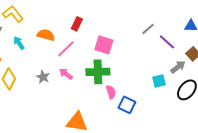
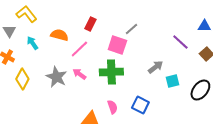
gray line: (148, 29) -> (131, 29), moved
gray arrow: (178, 67) -> (155, 67), moved
gray star: (43, 77) -> (56, 77), size x1.5
pink semicircle: (111, 92) -> (112, 107), moved

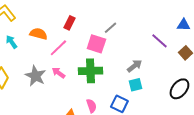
cyan square: (172, 81) -> (135, 85), moved

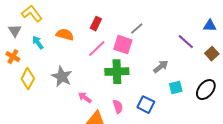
pink line: (58, 48) -> (97, 49), moved
pink arrow: (58, 73) -> (85, 98), moved
cyan square: (135, 85) -> (176, 88), moved

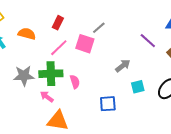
green cross: (117, 72) -> (51, 74), moved
gray star: (62, 77) -> (24, 76), turned -30
blue square: (146, 105) -> (108, 104), turned -30
pink semicircle: (118, 107) -> (75, 82), moved

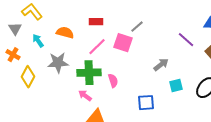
red rectangle: (58, 23) -> (96, 22), turned 64
gray star: (24, 76) -> (58, 63), moved

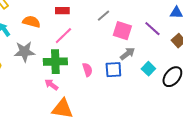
pink square: (123, 43) -> (122, 31), moved
pink semicircle: (113, 81) -> (87, 70), moved
cyan square: (176, 86) -> (148, 69), moved, turned -32
blue square: (146, 103) -> (113, 70), moved

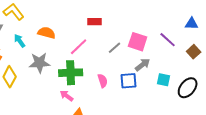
red rectangle: (62, 11) -> (95, 22), moved
gray line: (103, 16) -> (115, 48), moved
cyan square: (148, 69) -> (164, 80), turned -32

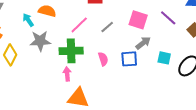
cyan arrow: (20, 41) -> (28, 20), moved
gray line: (115, 48) -> (107, 27), moved
pink arrow: (67, 96) -> (67, 74), turned 48

